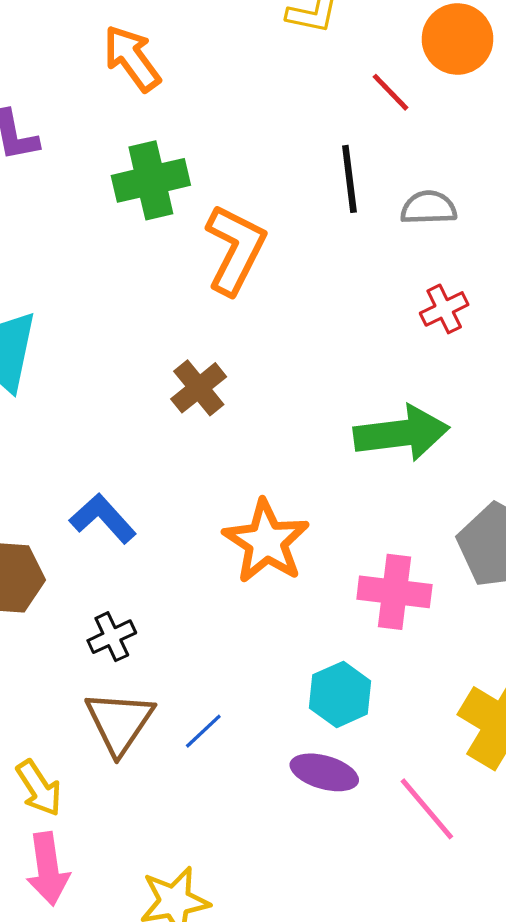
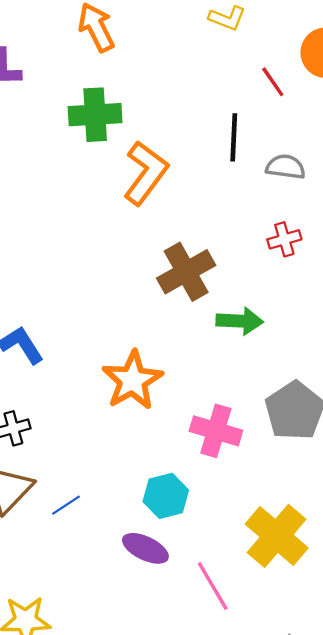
brown cross: (199, 388) -> (186, 272), moved, size x1.4
green arrow: (401, 433) -> (240, 321), size x0.7

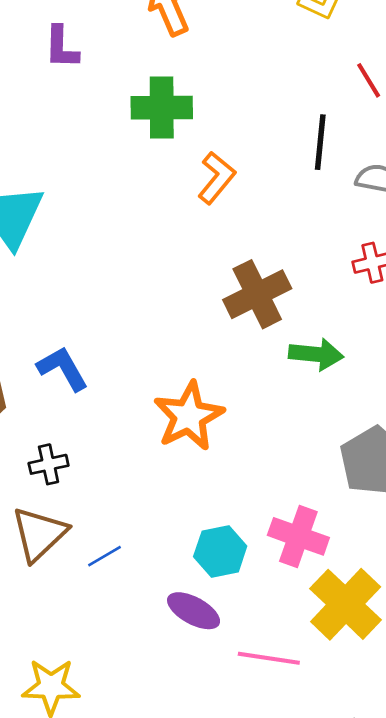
orange L-shape: (146, 173) -> (217, 178), size x0.7
pink cross: (216, 431) -> (298, 536), moved
pink line: (213, 586) -> (269, 658), turned -54

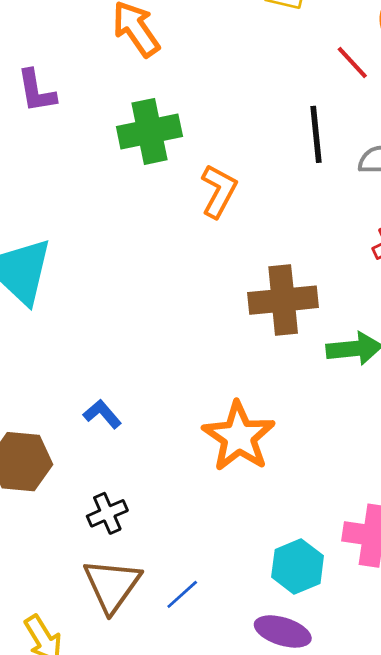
brown cross: (257, 294) -> (283, 300), turned 32
blue L-shape: (63, 369) -> (102, 414), size x0.7

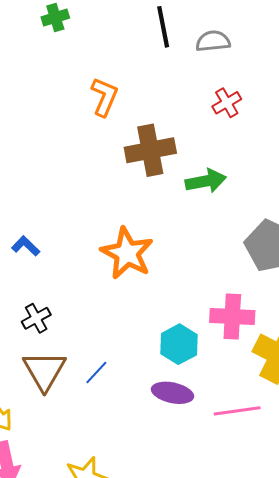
green cross: (149, 131) -> (55, 18), moved, size x0.6
orange L-shape: (219, 191) -> (104, 97), moved

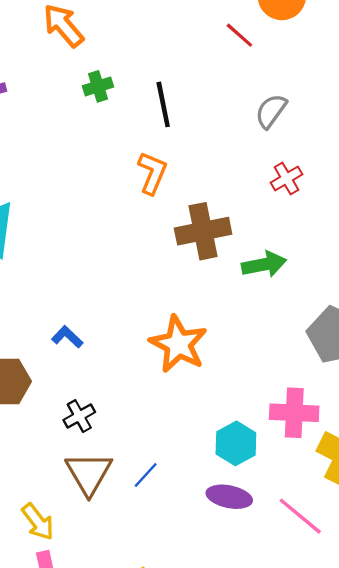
black line: (163, 27) -> (163, 104), moved
gray semicircle: (213, 41) -> (271, 111), turned -48
pink line: (237, 411) -> (300, 516), turned 48

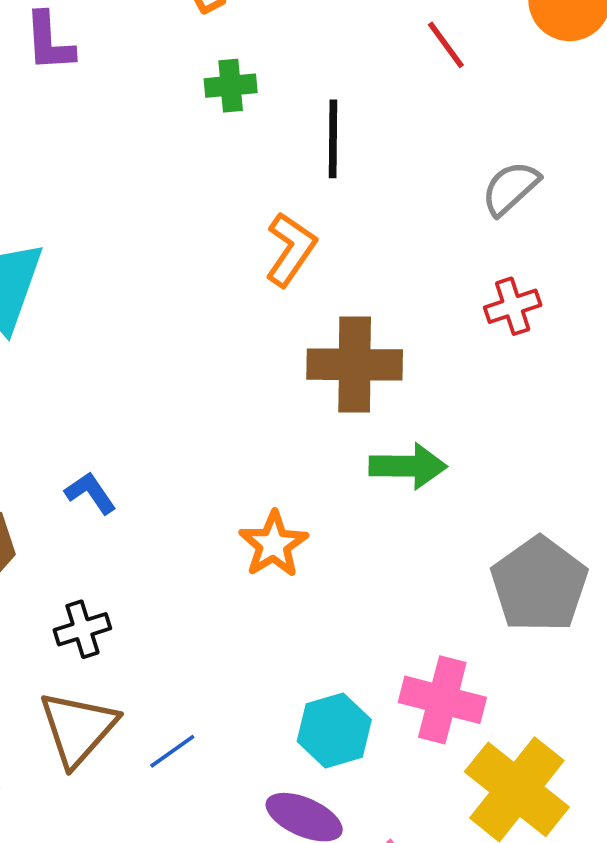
red line: (239, 35) -> (446, 45), moved
green arrow: (264, 264) -> (408, 466), moved
orange star: (178, 344) -> (273, 544), size x0.7

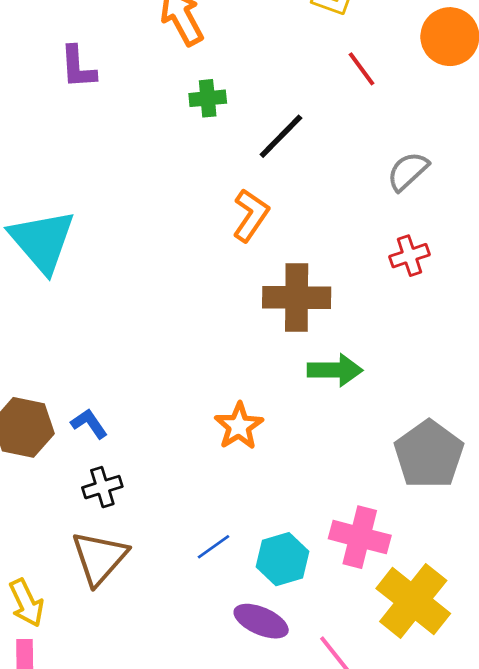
black line: (333, 139) -> (281, 136), turned 44
blue L-shape: (90, 493) -> (89, 424), moved
blue line: (172, 751) -> (213, 547), moved

